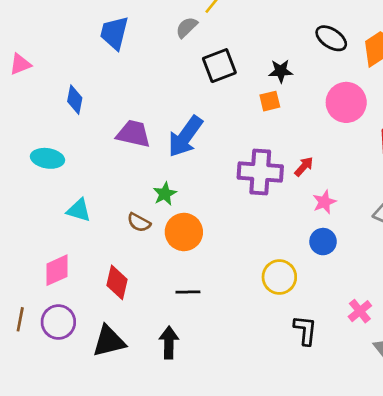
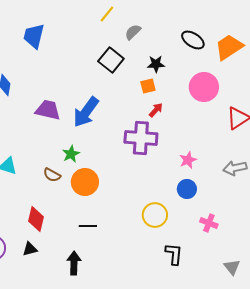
gray semicircle: (187, 27) -> (133, 32), moved
black square: (219, 66) -> (111, 60), turned -30
red arrow: (304, 167) -> (156, 110), moved
pink cross: (360, 311) -> (209, 223), moved, turned -30
black triangle: (109, 341) -> (30, 249), moved, size x0.6

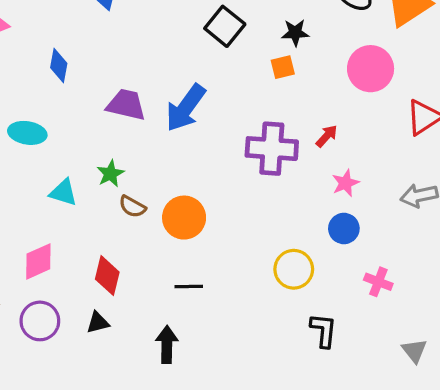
red arrow: (156, 110) -> (327, 136), moved
green star: (71, 154) -> (110, 174), moved

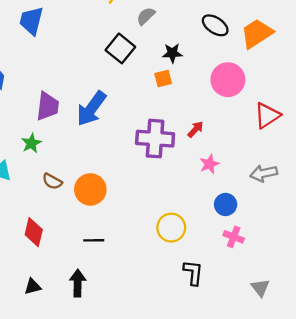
purple trapezoid: (126, 105) -> (48, 106), turned 84
green star: (110, 174) -> (31, 143), moved
blue circle: (344, 229) -> (226, 204), moved
black triangle: (98, 323) -> (33, 287), moved

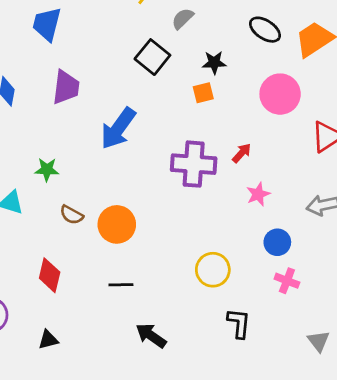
purple trapezoid: (48, 106) -> (66, 87), moved
green star: (31, 143) -> (47, 170), turned 30
black arrow: (78, 283) -> (151, 336), moved, turned -56

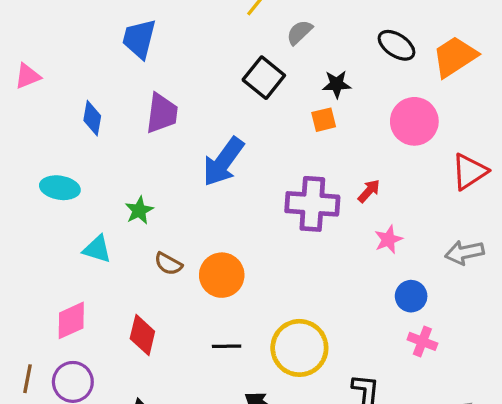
green star: (47, 170) -> (139, 210), turned -30
yellow circle: (213, 270) -> (299, 348), moved, size x1.4

